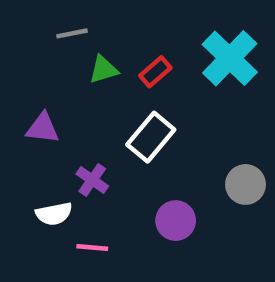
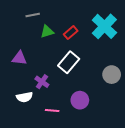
gray circle: (246, 184) -> (112, 75), moved
pink line: (92, 248) -> (52, 110), moved

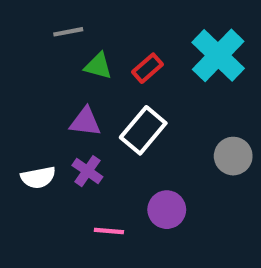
green triangle: (47, 32) -> (98, 66), turned 32
purple triangle: (19, 58) -> (85, 122), moved
white semicircle: (25, 97) -> (38, 177), moved

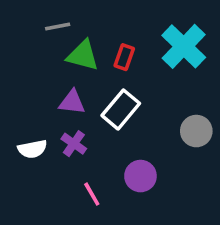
green triangle: (98, 66) -> (83, 55), size x1.4
red rectangle: (147, 68) -> (124, 57), turned -30
pink line: (109, 231) -> (92, 194), turned 55

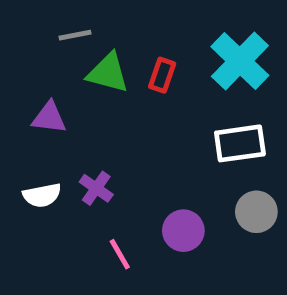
purple triangle: (72, 102) -> (49, 118), moved
white rectangle: (121, 109) -> (240, 143), moved, turned 42
gray circle: (196, 131) -> (256, 212), moved

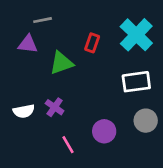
green triangle: (108, 73) -> (61, 63), moved, turned -35
purple triangle: (49, 118) -> (28, 44), moved

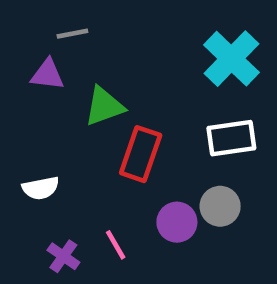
red rectangle: (92, 43) -> (141, 154), moved, size x1.6
purple cross: (55, 107) -> (63, 256), moved
gray circle: (146, 121) -> (220, 206), moved

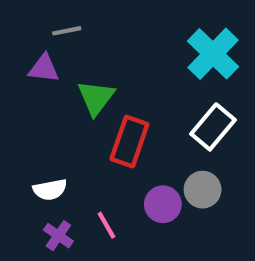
green triangle: (104, 106) -> (96, 98), turned -33
white rectangle: (231, 138) -> (213, 127), turned -42
white semicircle: (41, 188) -> (50, 190), moved

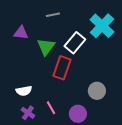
gray line: (67, 31) -> (53, 15), moved
white rectangle: (213, 127) -> (75, 43), moved
purple circle: (163, 204) -> (78, 114), moved

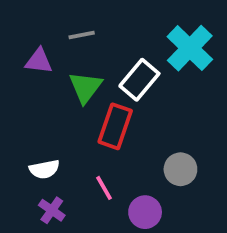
gray line: (53, 15) -> (82, 35), moved
pink line: (51, 108) -> (104, 188), moved

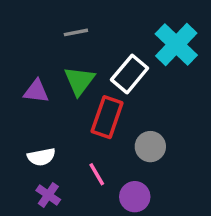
purple triangle: (39, 61) -> (36, 91), moved
gray circle: (180, 169) -> (150, 147), moved

